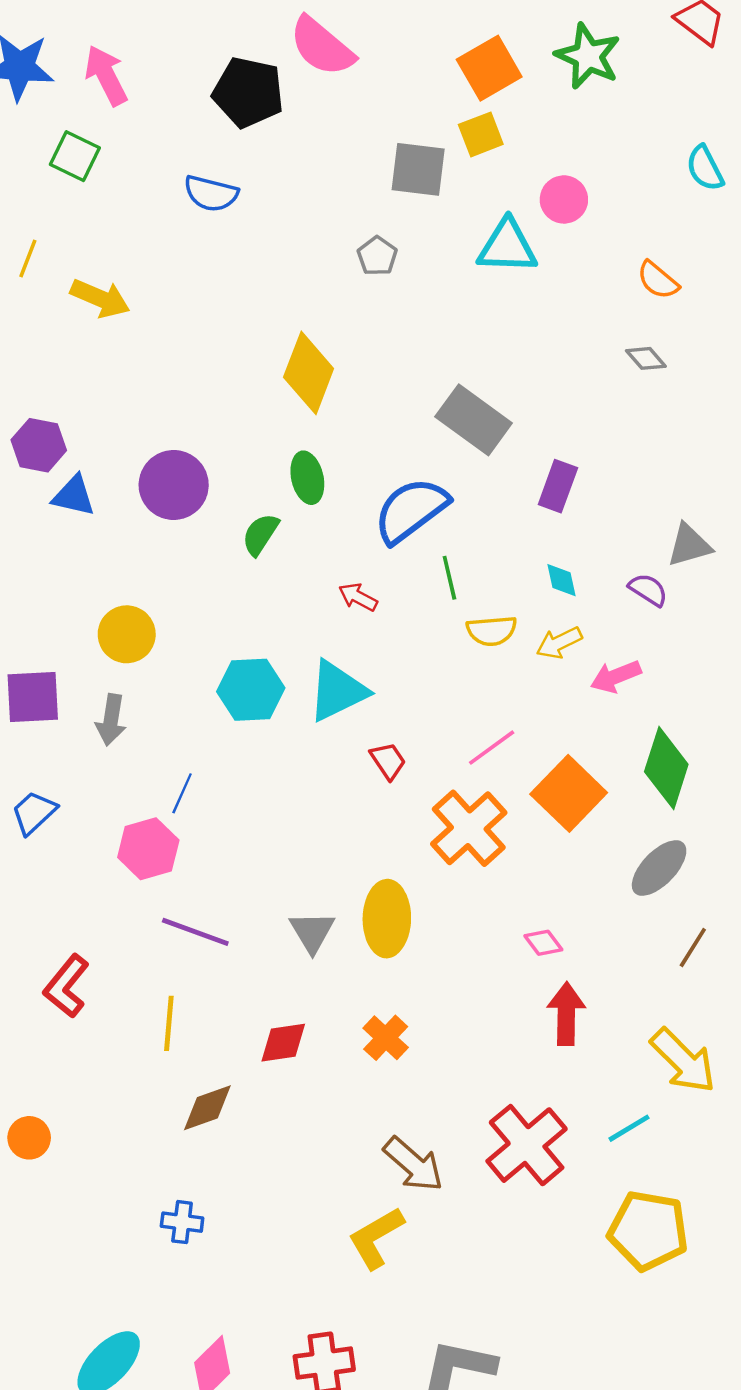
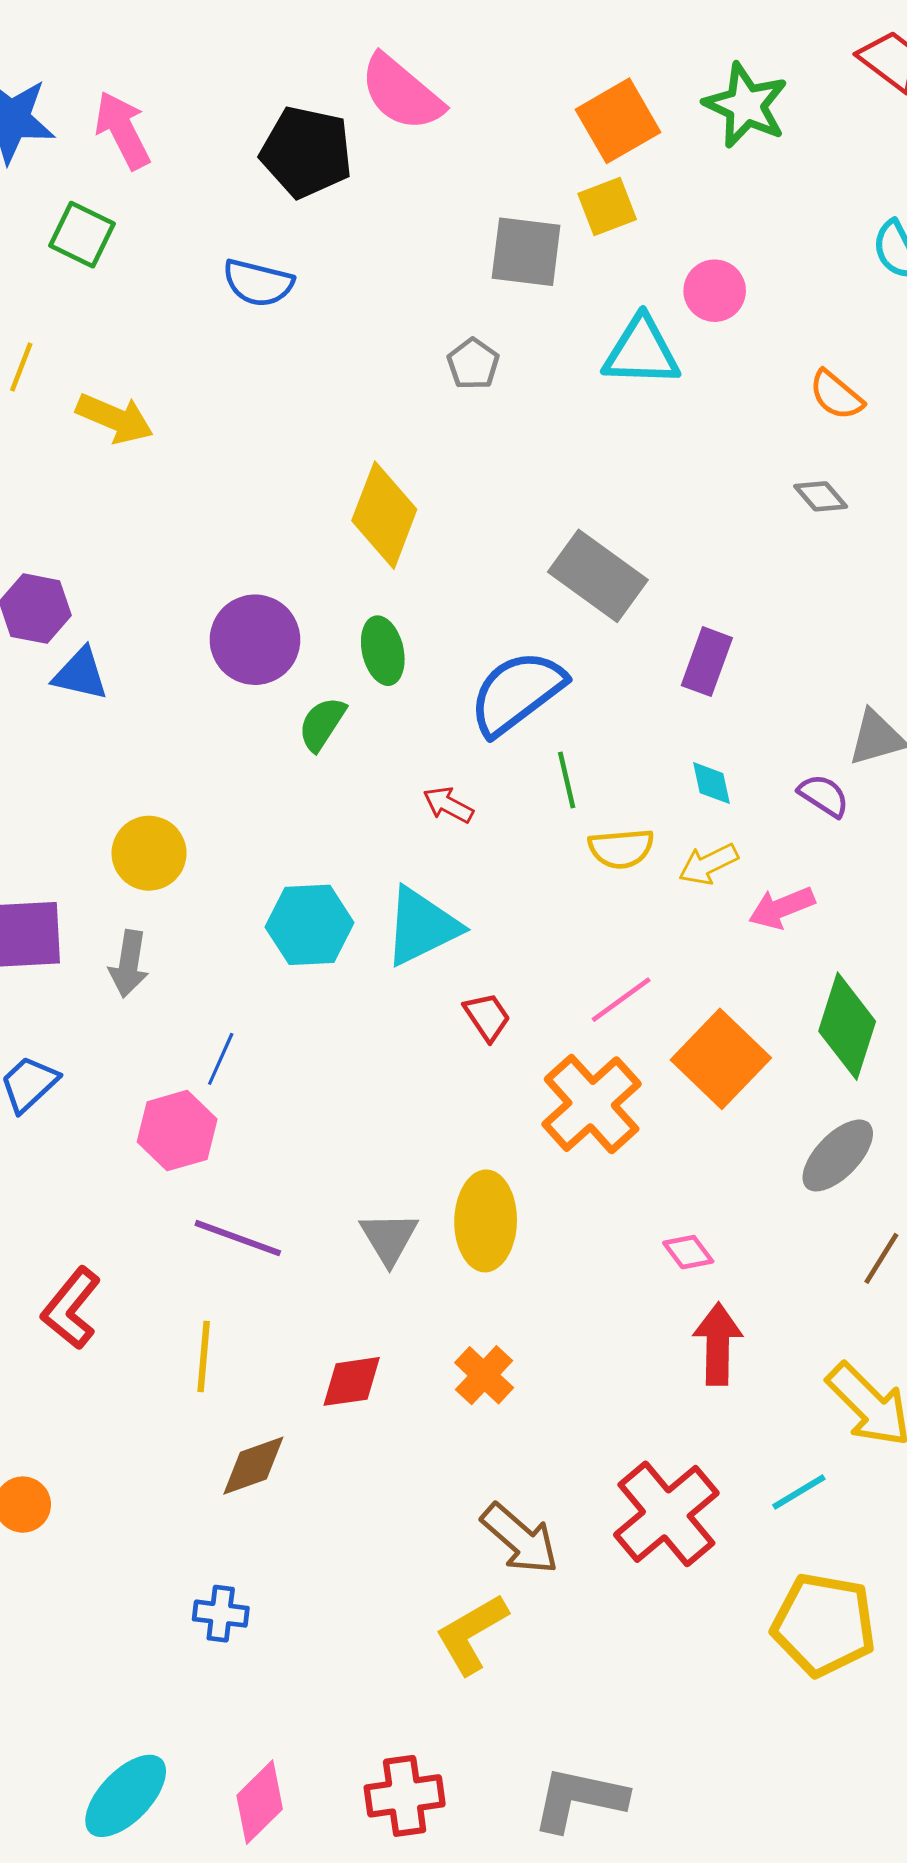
purple circle: (174, 485) -> (255, 640), moved

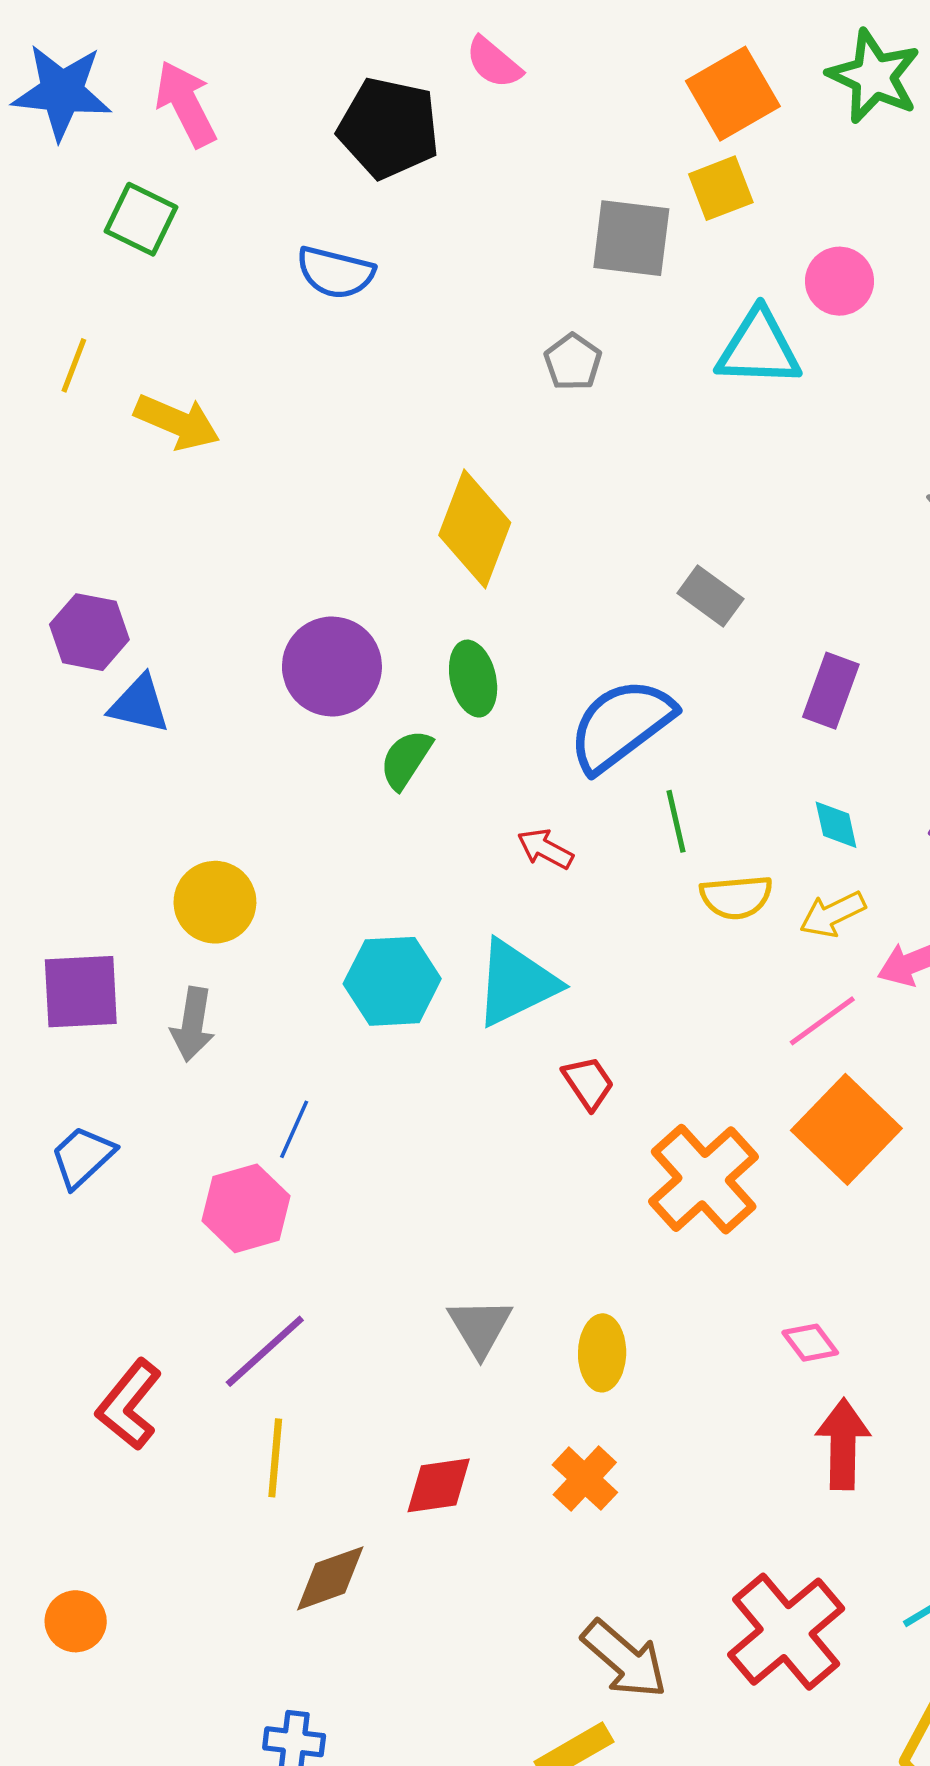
pink semicircle: (401, 93) -> (494, 63), size x0.6
gray rectangle: (598, 576) -> (710, 596), size x0.6
pink line: (621, 1000) -> (822, 1021), moved
yellow ellipse: (486, 1221) -> (602, 1353), moved, size x0.7
purple line: (238, 1238) -> (265, 1351), moved, turned -62

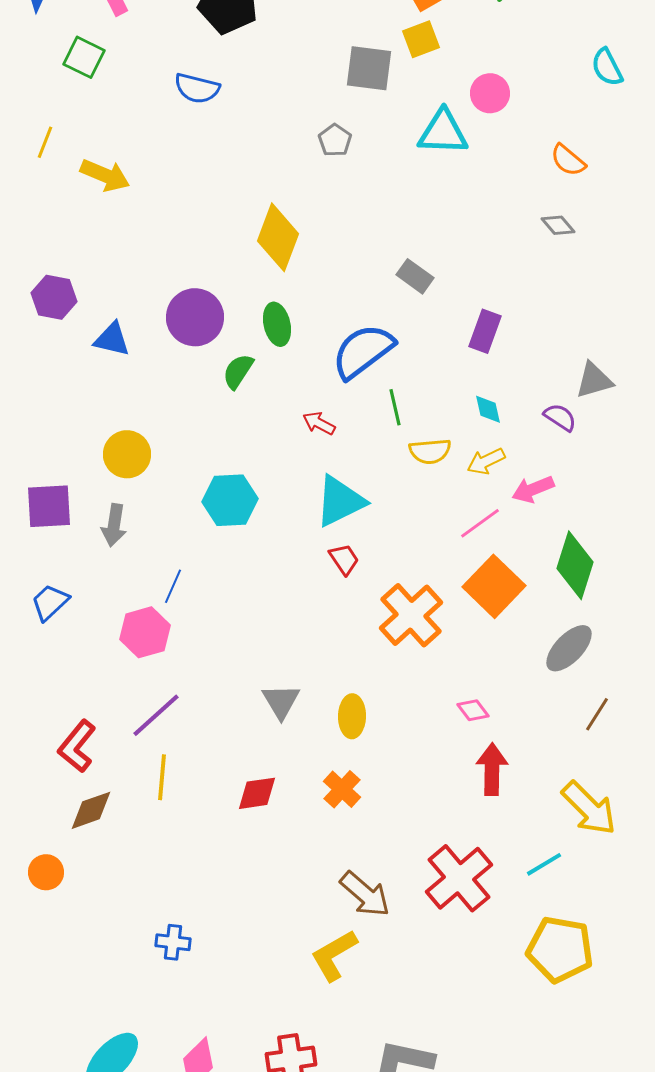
blue triangle: (139, 704) -> (112, 339), moved
cyan triangle: (516, 983) -> (340, 501), moved
brown diamond: (330, 1578) -> (91, 810), moved

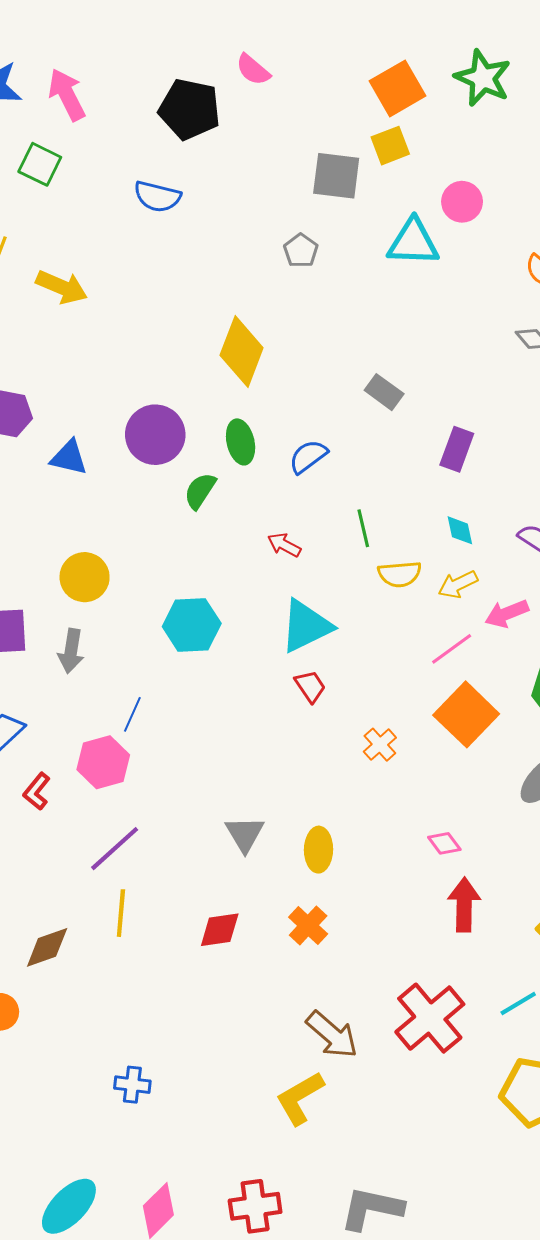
blue semicircle: (363, 351) -> (308, 457), moved, size x0.6
orange cross: (411, 615) -> (380, 745), size x0.5
red L-shape: (77, 746) -> (37, 791), moved, size x0.7

